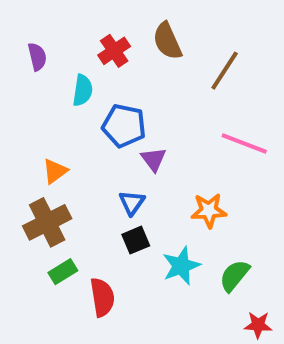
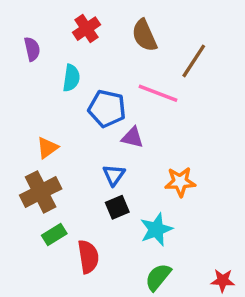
red cross: (114, 51) -> (87, 29), moved
pink line: (244, 143) -> (158, 93), moved
purple triangle: (154, 159) -> (132, 138), turned -40
green semicircle: (234, 276) -> (158, 277), moved

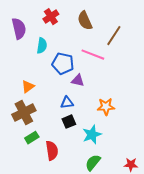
purple semicircle: (32, 49) -> (19, 29), size x1.5
blue triangle: (114, 175) -> (67, 103), turned 48

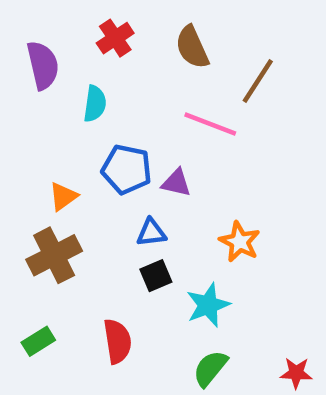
blue pentagon: (63, 64) -> (127, 169), moved
orange star: (106, 107) -> (240, 242), turned 30
green rectangle: (32, 138) -> (38, 341), moved

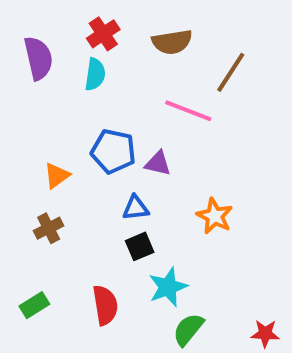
brown semicircle: (192, 47) -> (172, 42), turned -75
cyan semicircle: (95, 104) -> (95, 74), moved
brown cross: (54, 255) -> (49, 228), size x0.6
cyan star: (208, 305) -> (168, 287), moved

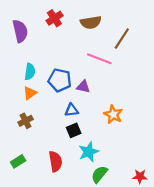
cyan semicircle: (95, 74) -> (30, 72), moved

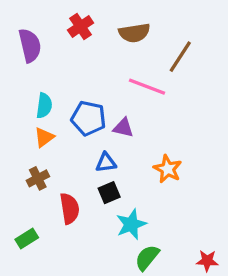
red semicircle: (55, 161) -> (69, 208), moved

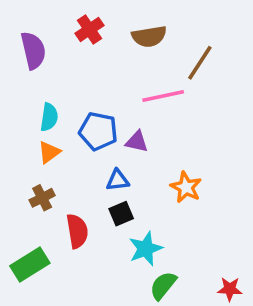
pink line: (147, 87) -> (163, 96), turned -33
green rectangle: (27, 239) -> (30, 264), size x1.5

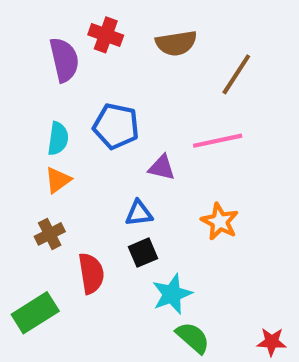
red cross: (89, 29) -> (106, 35), turned -36
purple semicircle: (33, 50) -> (64, 60), moved
pink line: (163, 96) -> (218, 141), moved
blue pentagon: (98, 131) -> (116, 126), moved
green semicircle: (163, 285) -> (193, 338), turned 92

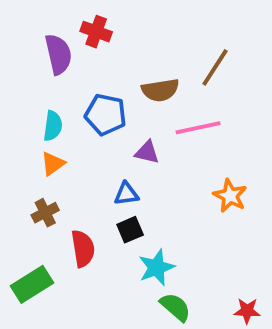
brown semicircle: (176, 43) -> (160, 90), moved
orange star: (220, 222) -> (230, 196), moved

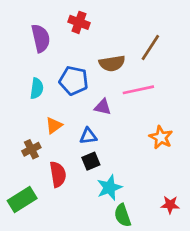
red cross: (96, 32) -> (79, 22), moved
orange triangle: (53, 164) -> (54, 125), moved
green semicircle: (175, 307) -> (123, 215), turned -150
red star: (247, 311) -> (170, 205), moved

